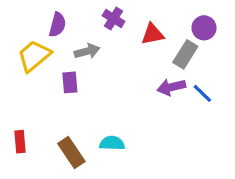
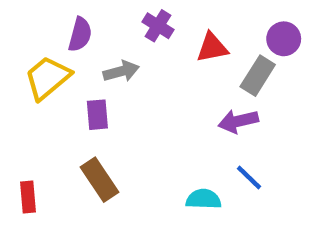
blue line: (202, 93) -> (249, 177), moved
cyan semicircle: (112, 143) -> (204, 199), moved
brown rectangle: (71, 153) -> (100, 180), moved

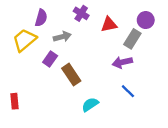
purple rectangle: (97, 115) -> (50, 59), turned 40
brown rectangle: (100, 180) -> (71, 75), moved
cyan semicircle: (204, 199) -> (90, 105), moved, turned -36

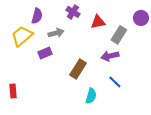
purple circle: (146, 20) -> (141, 18), moved
purple rectangle: (50, 59) -> (45, 53), turned 32
brown rectangle: (71, 75) -> (78, 69), moved, turned 66
cyan semicircle: (90, 105) -> (91, 96), moved, turned 140

